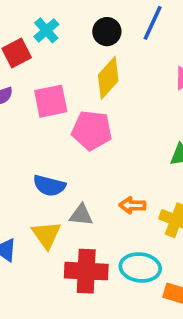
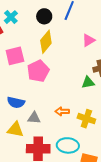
pink pentagon: (92, 130) -> (38, 71), turned -30
yellow triangle: (46, 235) -> (15, 130), turned -42

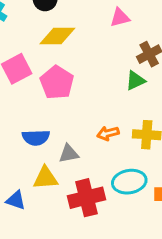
pink triangle: (89, 40) -> (120, 18), turned 32
yellow diamond: (46, 42) -> (57, 36), turned 65

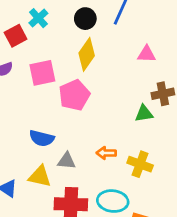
yellow diamond: (57, 36) -> (87, 54), turned -72

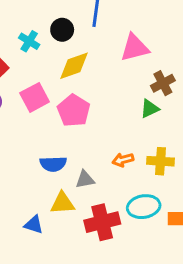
cyan cross: (38, 18) -> (29, 41), moved
yellow diamond: (87, 54) -> (74, 66), turned 52
pink triangle: (146, 54) -> (135, 48), size x1.5

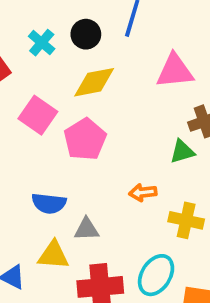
pink square: (35, 97) -> (38, 115), turned -36
orange arrow: (123, 160) -> (143, 192), moved
cyan ellipse: (144, 207) -> (156, 275), turned -56

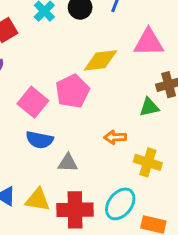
yellow diamond: (94, 82) -> (100, 60), moved
pink square: (38, 115) -> (33, 102), moved
yellow triangle: (53, 255) -> (38, 200), moved

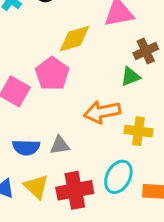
orange arrow: (115, 137) -> (102, 112), size x1.6
blue semicircle: (40, 140) -> (26, 147), moved
yellow triangle: (38, 200) -> (36, 187), turned 44

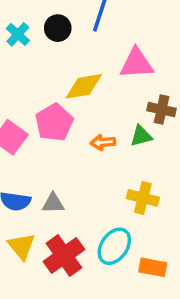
brown cross: (146, 51) -> (162, 110), turned 30
orange arrow: (102, 112) -> (103, 142), moved, size x0.6
red cross: (75, 190) -> (64, 255), turned -32

